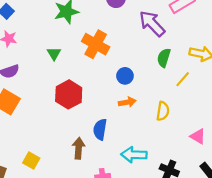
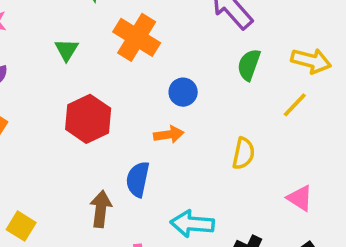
yellow line: (183, 79) -> (295, 105), moved
orange arrow: (127, 102) -> (169, 135), moved

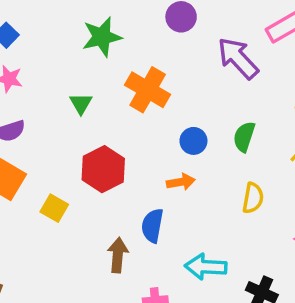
green semicircle: (249, 65) -> (244, 137), moved
yellow square: (21, 226) -> (54, 208), moved

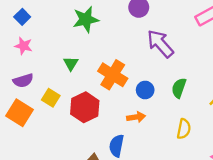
purple arrow: (238, 58) -> (160, 44), moved
orange cross: (148, 90) -> (113, 75), moved
yellow square: (54, 208) -> (51, 98), moved

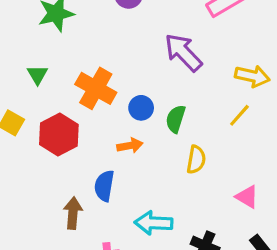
purple arrow: (160, 44) -> (183, 52), moved
green semicircle: (179, 88) -> (176, 119), moved

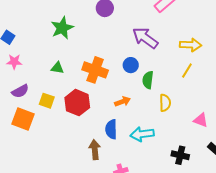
green triangle: (38, 75) -> (57, 68), turned -40
blue circle: (141, 108) -> (131, 65), moved
cyan arrow: (154, 223) -> (142, 134), moved

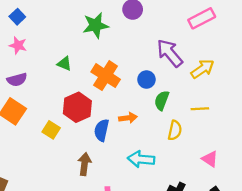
green star: (62, 28) -> (96, 25), moved
yellow arrow: (191, 45) -> (203, 69), moved, turned -50
yellow line: (187, 71) -> (200, 109), moved, turned 42
yellow square: (47, 101) -> (51, 130), moved
blue semicircle: (111, 129) -> (102, 130), moved

